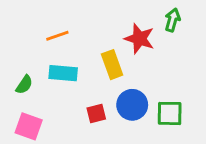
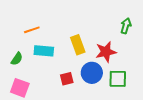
green arrow: (172, 20) -> (126, 26), moved
orange line: (57, 36) -> (32, 30), moved
red star: (139, 39) -> (106, 52), moved, turned -30

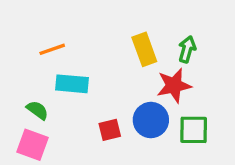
green arrow: (126, 26) -> (187, 49), moved
yellow rectangle: (78, 45) -> (144, 49), moved
green semicircle: (17, 59) -> (37, 110), moved, turned -88

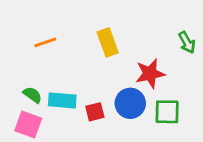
yellow rectangle: (144, 49) -> (108, 42), moved
green arrow: (187, 49) -> (187, 42), moved, turned 135
cyan rectangle: (72, 84) -> (62, 100), moved

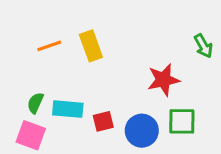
yellow rectangle: (108, 42) -> (91, 46), moved
green semicircle: (33, 95) -> (35, 103), turned -102
blue circle: (130, 103) -> (142, 131), moved

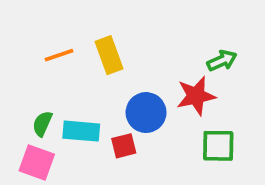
green arrow: (203, 46) -> (222, 61), moved, turned -85
blue circle: (142, 131) -> (146, 113), moved

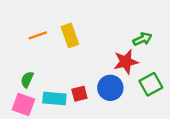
blue circle: (146, 113) -> (110, 88), moved
cyan rectangle: (81, 131) -> (54, 99), moved
green square: (218, 146) -> (151, 84), moved, turned -30

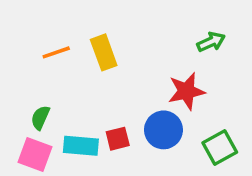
green arrow: (142, 39) -> (211, 42), moved
green square: (151, 84) -> (220, 147), moved

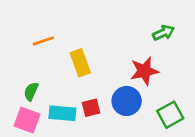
yellow rectangle: (104, 52) -> (80, 63), moved

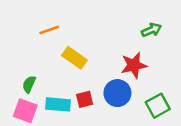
orange line: (43, 41) -> (49, 30), moved
yellow rectangle: (80, 63) -> (74, 58), turned -35

